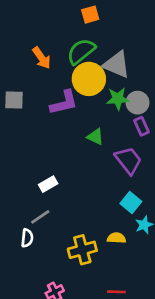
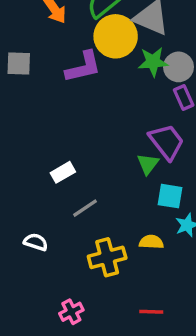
green triangle: (95, 137) -> (148, 164), moved, turned 42
cyan square: (131, 202) -> (170, 196), turned -30
gray line: (40, 217) -> (85, 208), moved
white semicircle: (27, 238) -> (36, 242), turned -78

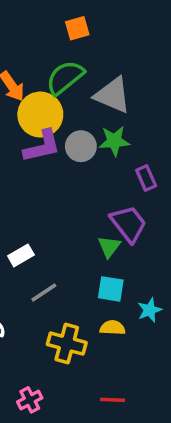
yellow circle: (116, 36) -> (40, 115), moved
gray circle: (178, 67) -> (81, 146), moved
cyan square: (170, 196) -> (111, 289), moved
yellow cross: (107, 257) -> (67, 344), turned 30

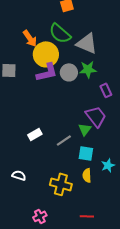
green semicircle: (65, 78) -> (60, 33), turned -100
gray line: (44, 292) -> (64, 140), moved
yellow semicircle: (113, 328) -> (87, 175), turned -96

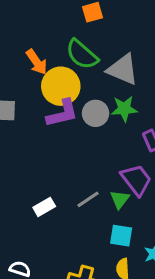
gray line: (64, 140) -> (88, 199), moved

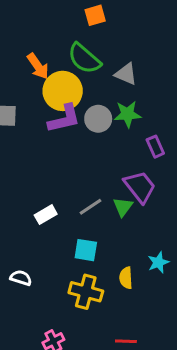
gray triangle: (123, 70) -> (126, 74), size x0.7
cyan square: (121, 236) -> (86, 250), moved

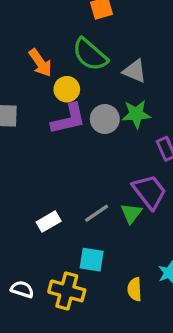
yellow circle: (63, 91) -> (67, 89), size x0.6
yellow cross: (86, 292) -> (67, 291), moved

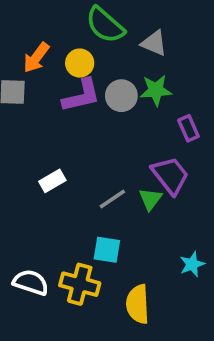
orange arrow: (40, 63) -> (36, 58), moved, turned 72
white rectangle: (49, 222) -> (52, 181), moved
white semicircle: (22, 289) -> (31, 282), size x1.4
yellow semicircle: (135, 289) -> (138, 304), moved, size x1.5

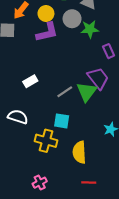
gray circle: (121, 96) -> (72, 19), moved
green triangle: (150, 199) -> (87, 92), size x1.5
white semicircle: (31, 282) -> (18, 117), moved

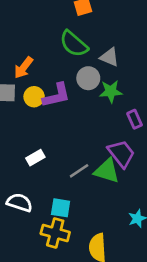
yellow circle: (46, 14) -> (34, 97), moved
green triangle: (87, 92) -> (107, 171), turned -50
cyan square: (62, 121) -> (61, 208), moved

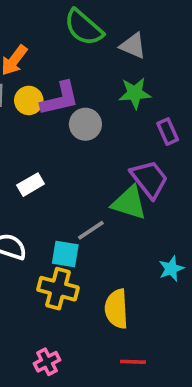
gray circle: (88, 78) -> (85, 124), moved
gray line: (79, 171) -> (91, 230), moved

